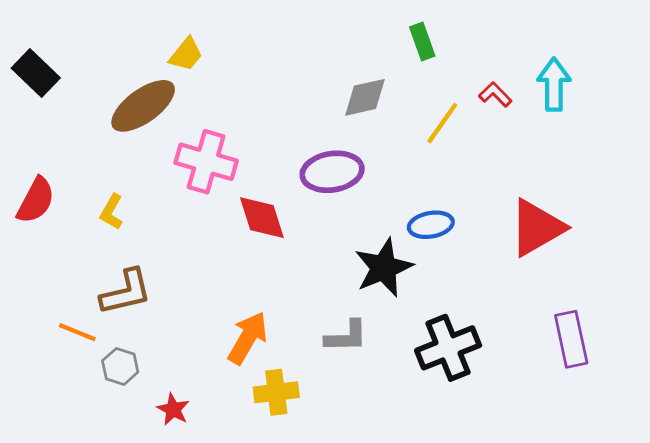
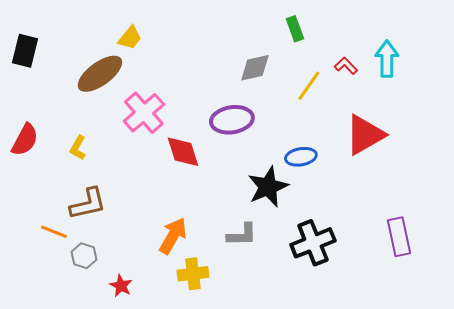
black rectangle: (36, 73) -> (25, 51), turned 60
pink cross: (206, 162) -> (144, 113), turned 33
red triangle: (537, 228) -> (365, 135), moved

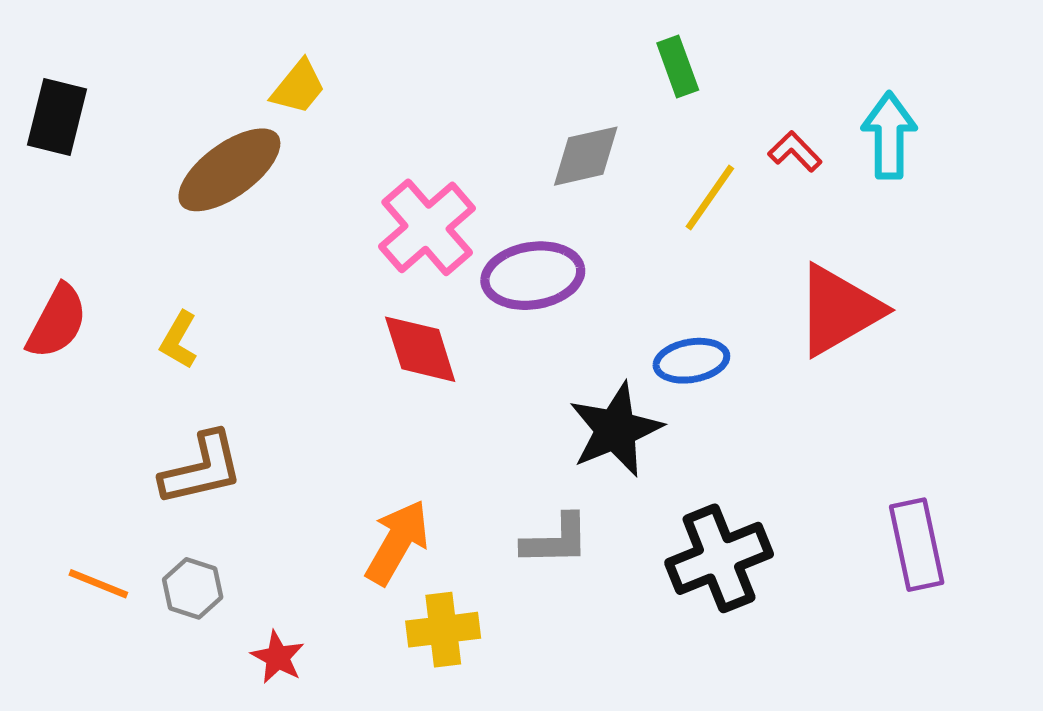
pink cross: (144, 113) -> (427, 227), moved
orange line: (54, 232) -> (98, 584), moved

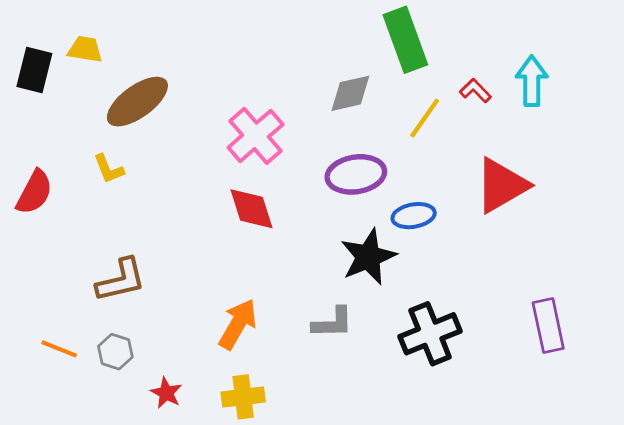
green rectangle: (678, 66) -> (405, 40), size x1.8
yellow trapezoid: (298, 87) -> (85, 49), moved, turned -120
purple ellipse: (533, 276) -> (356, 174), moved
yellow L-shape: (179, 340) -> (109, 169), moved, turned -52
yellow cross: (443, 630) -> (243, 397), moved

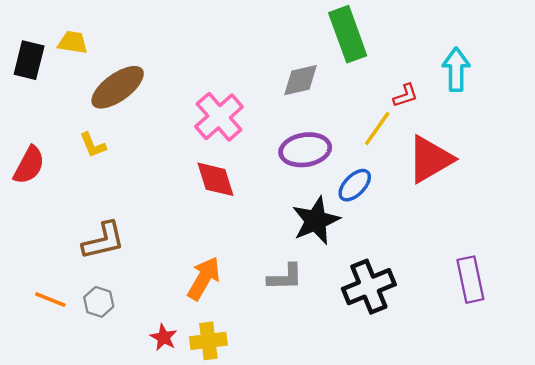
red L-shape: (475, 91) -> (405, 96), moved, turned 116
yellow line: (425, 118) -> (377, 129), moved
blue ellipse: (414, 216) -> (355, 185), turned -36
red star: (166, 393) -> (164, 337), moved

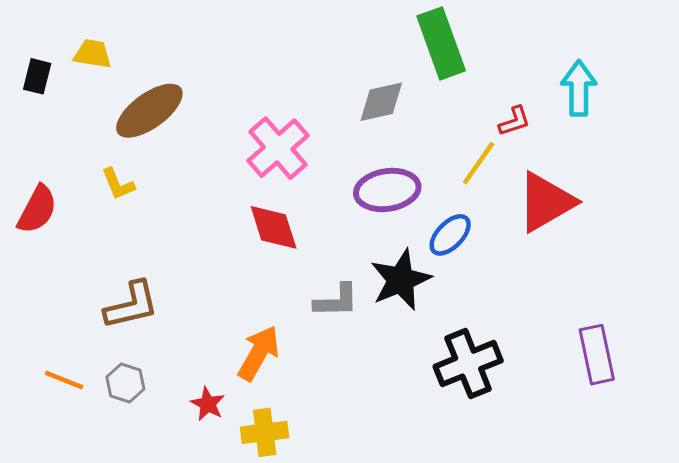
black rectangle: (29, 60) -> (37, 76), size x0.7
gray L-shape: (285, 277) -> (336, 301), moved
red star: (164, 337) -> (208, 404), moved

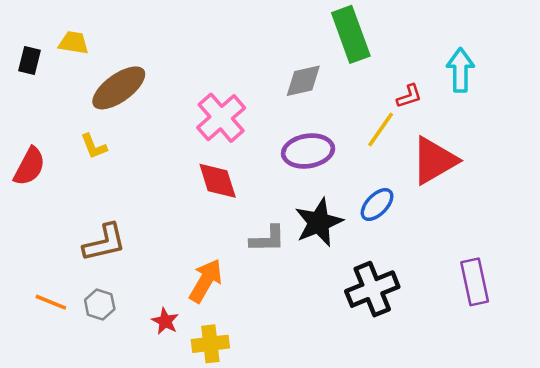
blue ellipse: (450, 235) -> (377, 205), moved

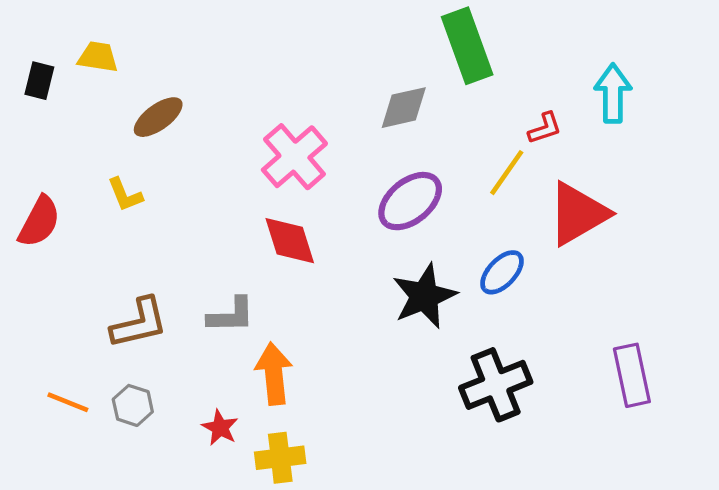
brown ellipse: (119, 88) -> (158, 117), size x0.7
purple ellipse: (308, 151) -> (410, 201), turned -30
gray L-shape: (268, 239) -> (231, 315), moved
orange arrow: (206, 281) -> (274, 374), turned -36

